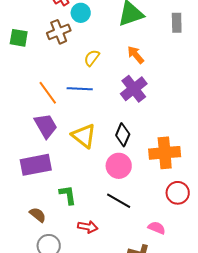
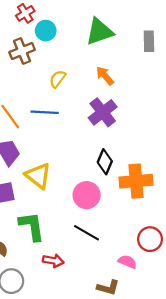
black diamond: (123, 135) -> (105, 162), moved
yellow triangle: (84, 136) -> (38, 176), moved
red circle: (178, 193) -> (150, 239), moved
green L-shape: (68, 195) -> (32, 226), size x1.4

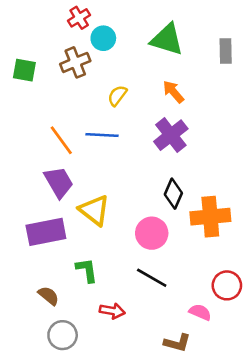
green triangle: (99, 32) -> (167, 39), turned 36
green L-shape: (32, 226) -> (87, 270), size x0.7

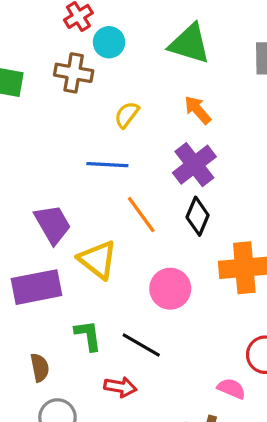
brown cross: (75, 62) -> (74, 73), turned 32
orange line: (61, 140) -> (141, 215), moved
black diamond: (173, 194) -> (198, 216), moved
black line: (152, 278) -> (141, 345), moved
brown semicircle: (49, 296) -> (40, 368), turned 40

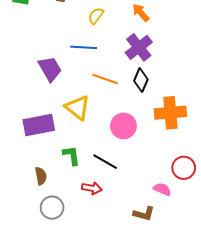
orange line: (141, 215) -> (105, 79), turned -35
purple trapezoid: (53, 224) -> (50, 69), moved

